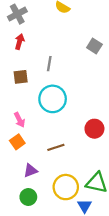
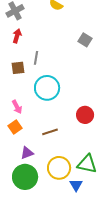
gray line: (49, 64) -> (36, 58), moved
green circle: (28, 197) -> (25, 177), size x1.6

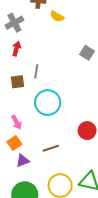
purple triangle: (27, 153) -> (23, 161), moved

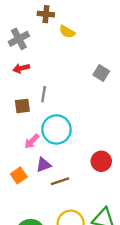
red arrow: (16, 49) -> (21, 68), turned -120
pink arrow: (16, 122) -> (32, 141), moved, turned 72
purple triangle: (23, 161) -> (44, 165), moved

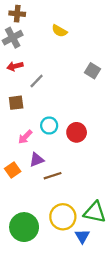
brown cross: (46, 14) -> (17, 14), moved
gray line: (44, 94) -> (37, 81), moved, turned 35
cyan circle: (57, 129) -> (49, 126), size x0.6
red circle: (101, 161) -> (77, 132), moved

